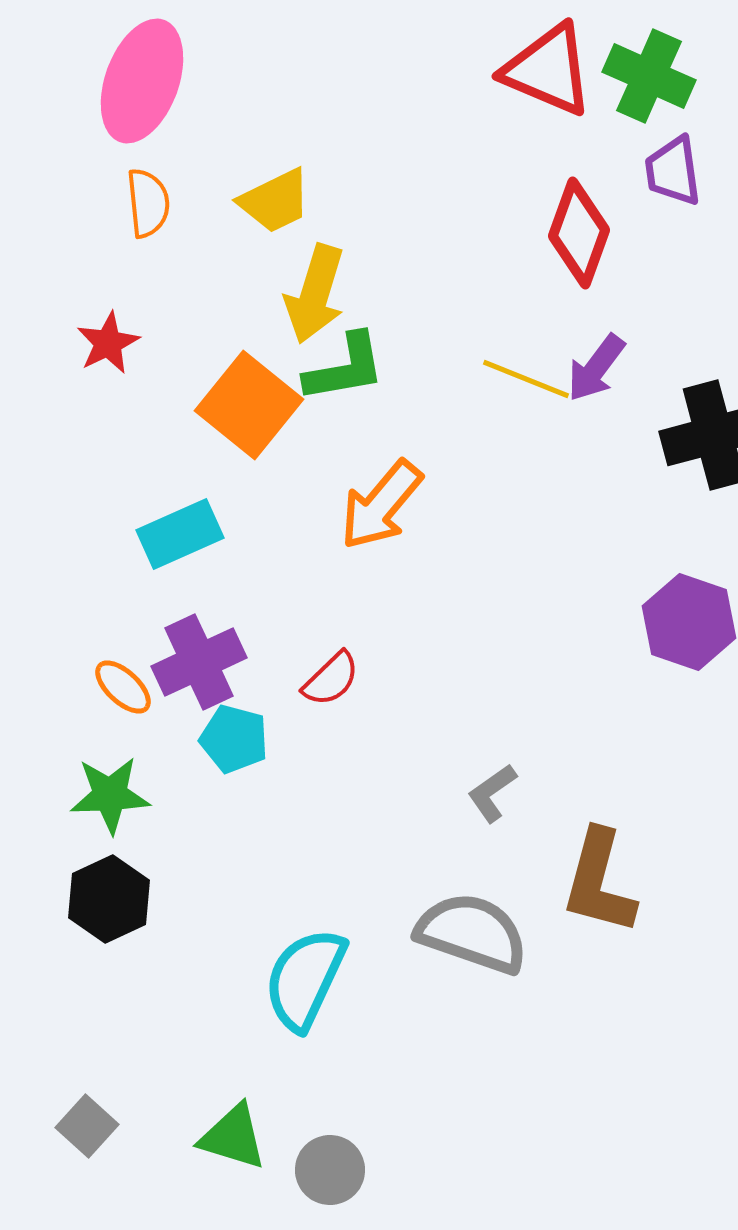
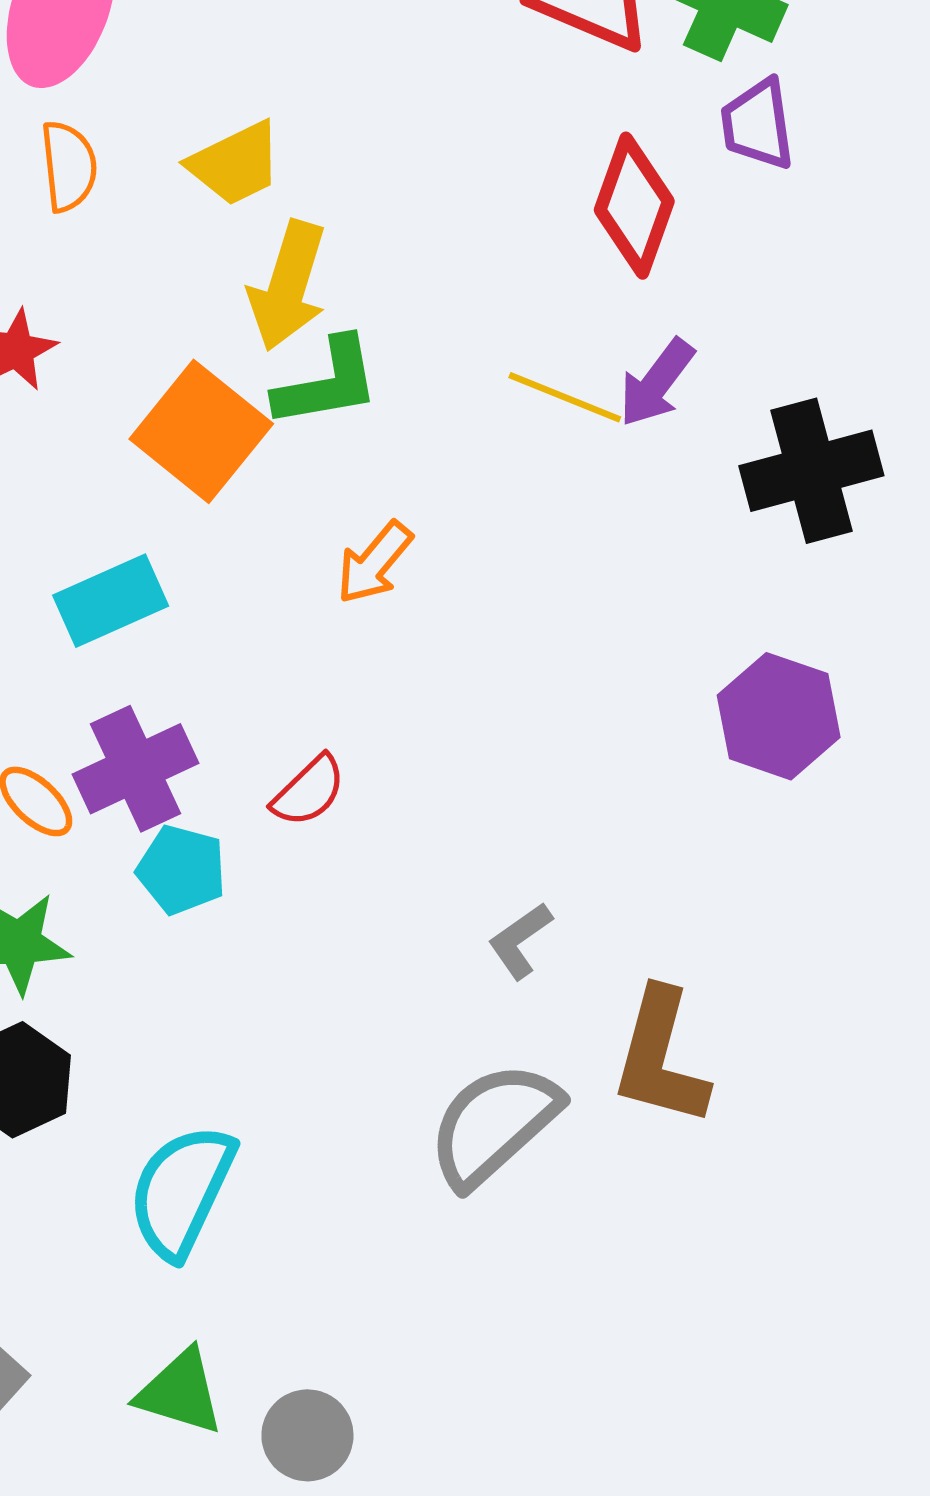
orange arrow: (381, 505) -> (374, 563), size x0.7
gray semicircle: (472, 933) -> (494, 1124), turned -61
cyan semicircle: (305, 979) -> (181, 1191), moved

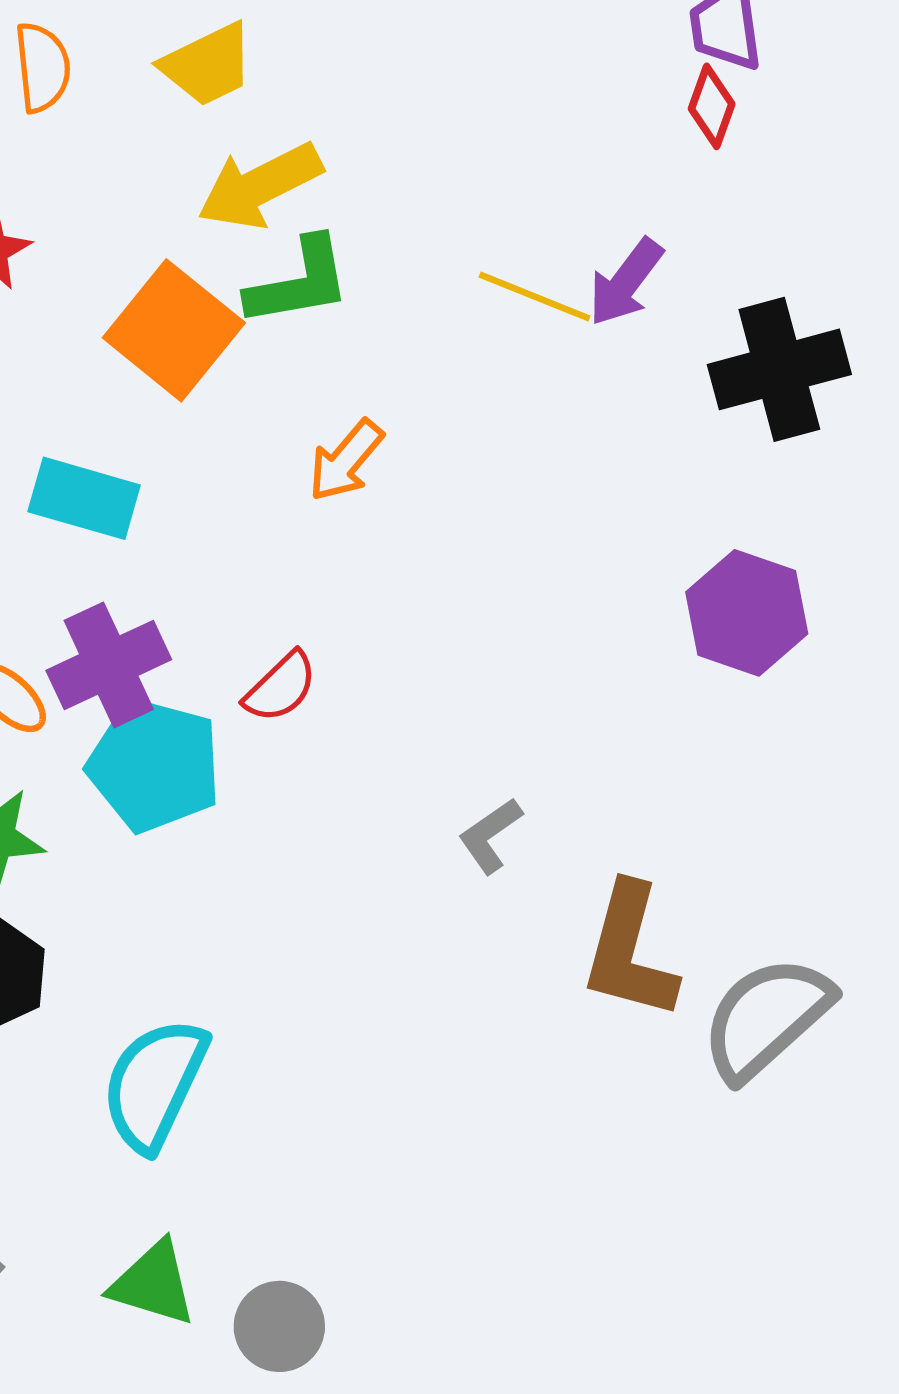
red diamond: (634, 206) -> (712, 106), moved, size x0.6
yellow arrow: (288, 286) -> (260, 186), turned 46
cyan rectangle: (111, 601) -> (84, 498), turned 40
cyan pentagon: (181, 870) -> (154, 765), size x1.5
gray semicircle: (494, 1124) -> (766, 1018), moved

